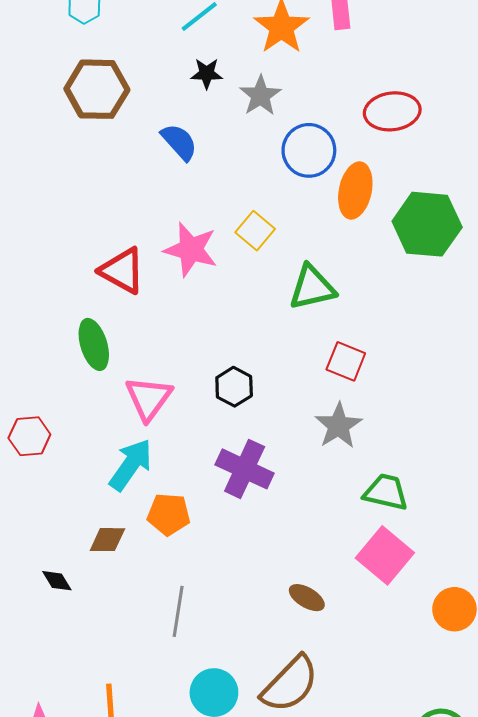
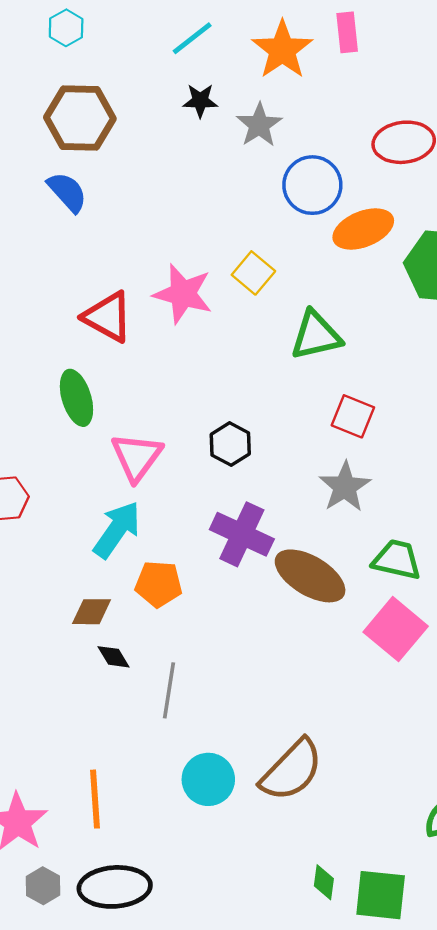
blue semicircle: (179, 142) -> (67, 192), moved
orange ellipse: (355, 190) -> (363, 229), turned 56
black diamond: (57, 581) -> (113, 657), moved
brown ellipse: (307, 598) -> (310, 576), moved, size x1.8

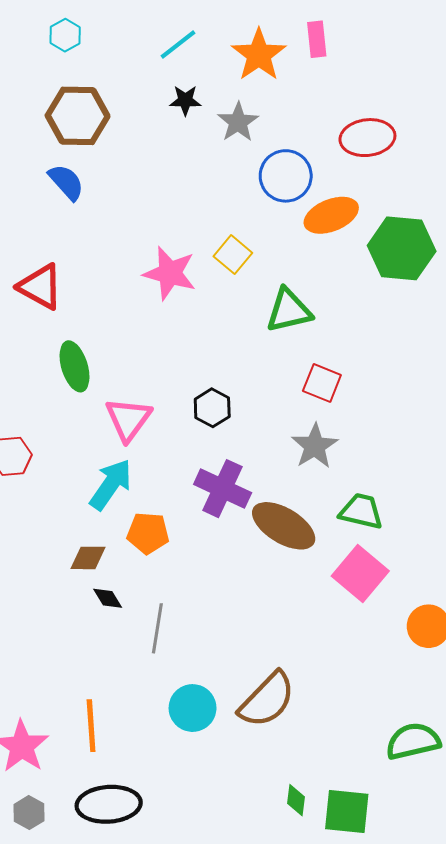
red triangle: (108, 317) -> (40, 287), moved
gray hexagon: (43, 886) -> (29, 813), moved

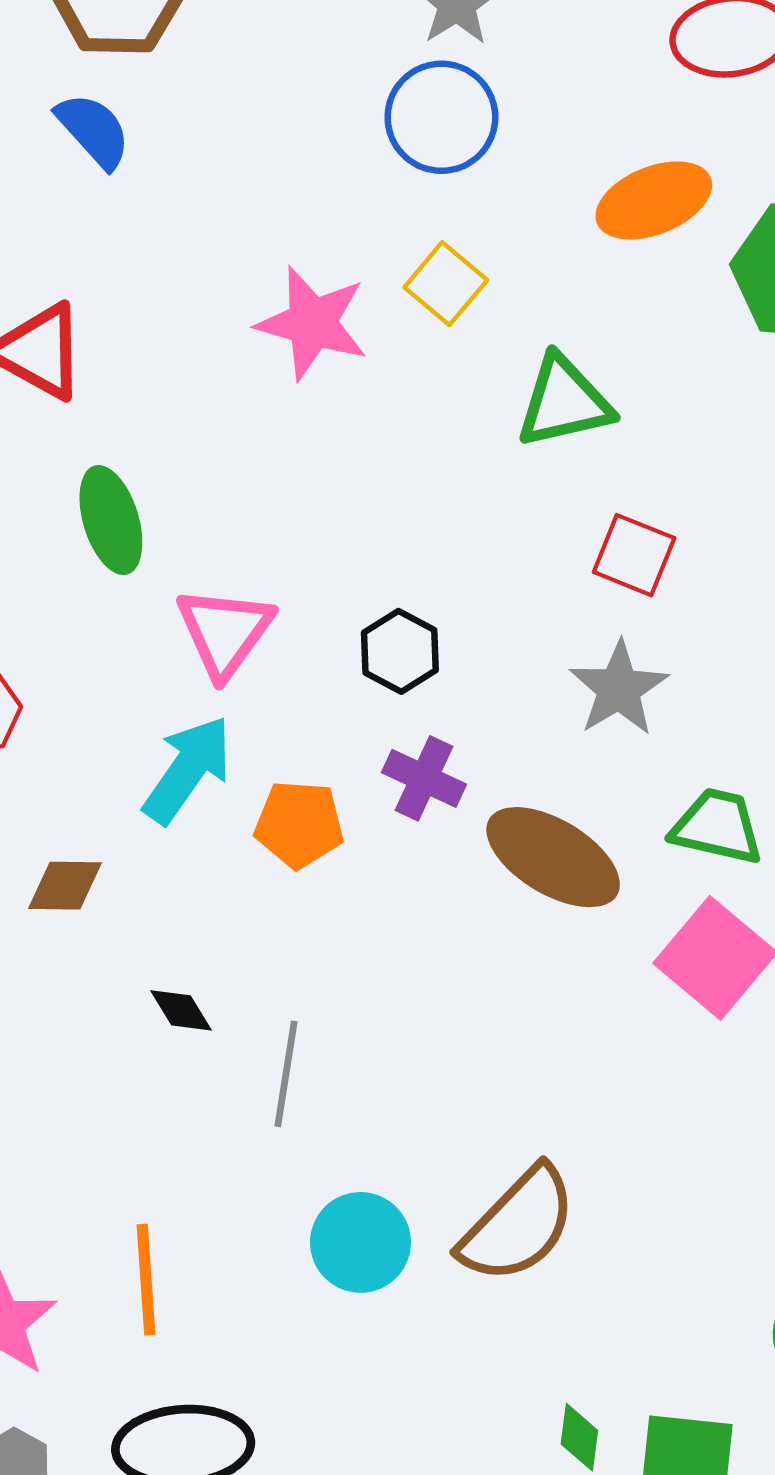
blue circle: (286, 176) -> (441, 117), moved
black hexagon: (212, 408) -> (400, 651), moved
purple cross: (223, 489) -> (424, 778), size x0.7
orange pentagon: (148, 533) -> (299, 824), moved
brown diamond: (88, 558) -> (65, 886), moved

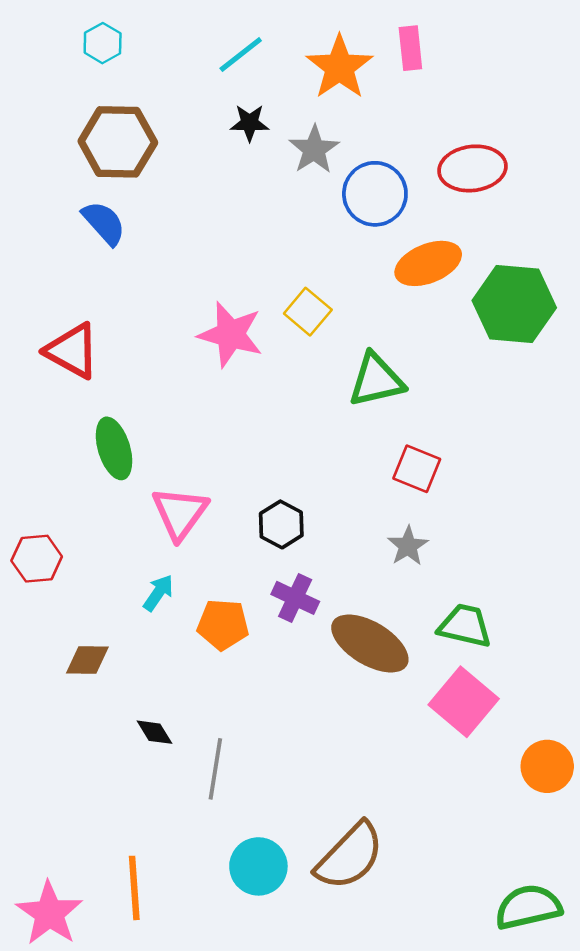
blue circle: (441, 117) -> (375, 194), moved
gray star: (619, 689) -> (408, 546), size x0.7
cyan arrow: (188, 770) -> (158, 593), size x0.6

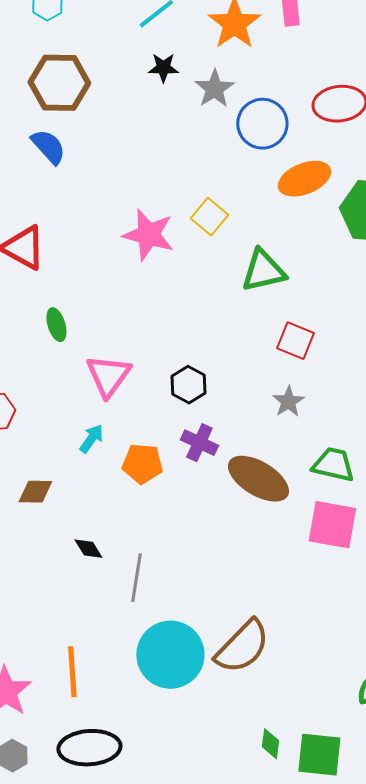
green ellipse: (114, 448) -> (56, 325), size x0.7
pink square: (464, 702) -> (332, 525), turned -30
cyan circle: (258, 866) -> (170, 655), size x1.5

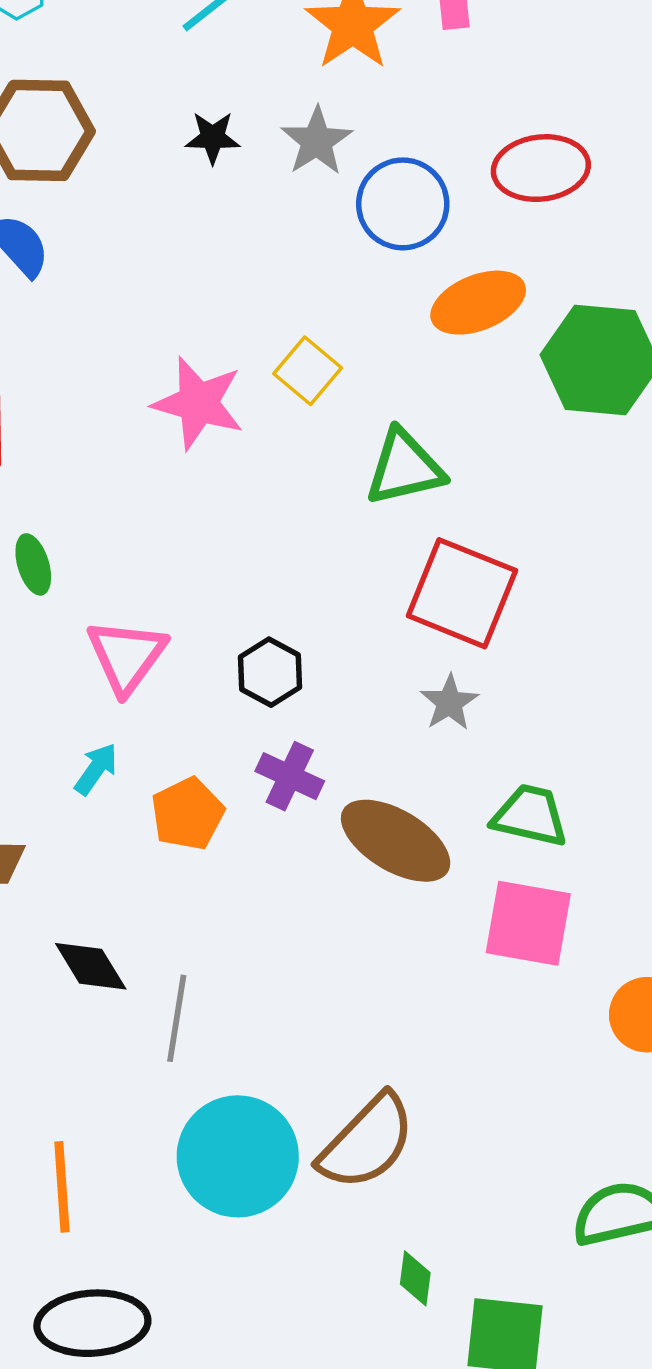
black star: (163, 68) -> (213, 138), moved
red square: (295, 341) -> (462, 593), size x1.6
orange pentagon: (142, 464) -> (188, 814), turned -30
black diamond: (88, 549) -> (91, 966), size x1.4
green diamond: (270, 744) -> (415, 1278), moved

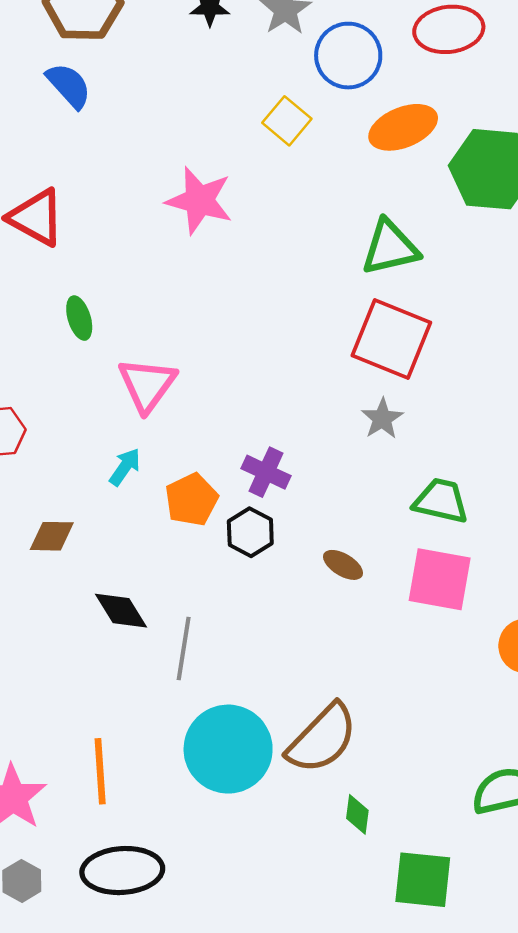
yellow square: (308, 371) -> (287, 121), moved
green triangle: (405, 468) -> (390, 248), moved
black hexagon: (270, 672) -> (250, 532), moved
brown ellipse: (396, 841) -> (343, 565), moved, size x0.5
green diamond: (415, 1278) -> (357, 814), moved

